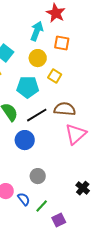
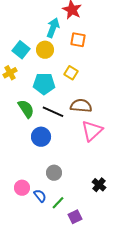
yellow circle: (38, 58) -> (45, 50), moved
black line: (37, 115) -> (53, 112), turned 55

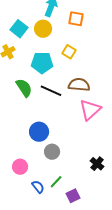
blue circle: (41, 137) -> (39, 132), moved
blue semicircle: (40, 196) -> (38, 187), moved

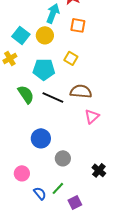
pink triangle: (90, 110) -> (92, 116), size x0.7
gray circle: (52, 152) -> (63, 158), moved

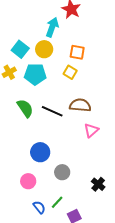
orange square: (78, 25) -> (77, 52), moved
cyan pentagon: (44, 69) -> (35, 74), moved
pink circle: (22, 173) -> (28, 181), moved

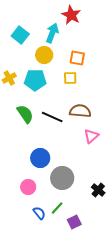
cyan square: (20, 49) -> (20, 35), moved
yellow square: (70, 72) -> (70, 78), turned -32
gray circle: (62, 172) -> (62, 178), size x1.5

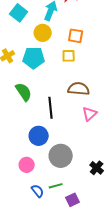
black line: (52, 117) -> (51, 108), moved, turned 60
green line: (57, 208) -> (56, 186), turned 32

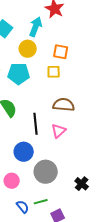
pink triangle: (90, 114) -> (59, 131), moved

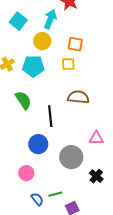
pink triangle: (59, 131) -> (96, 138), moved, turned 42
gray circle: (46, 172) -> (71, 157), moved

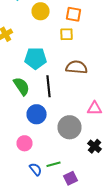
cyan pentagon: (33, 66) -> (36, 58), moved
green semicircle: (23, 100) -> (22, 86), moved

